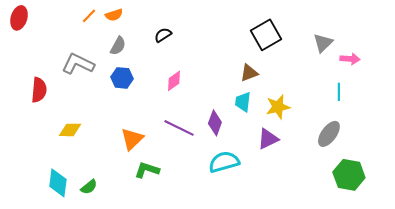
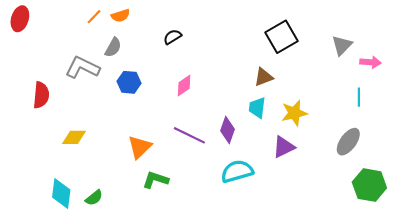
gray semicircle: (118, 46) -> (113, 47), moved

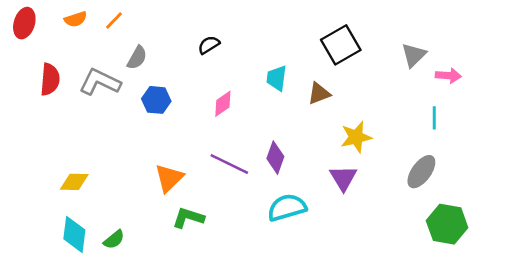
orange semicircle: (121, 16) -> (76, 19), moved
red semicircle: (41, 95) -> (50, 79), moved
cyan trapezoid: (257, 108) -> (277, 78), moved
yellow diamond: (74, 137) -> (74, 182), moved
purple triangle: (284, 147) -> (343, 178), turned -35

